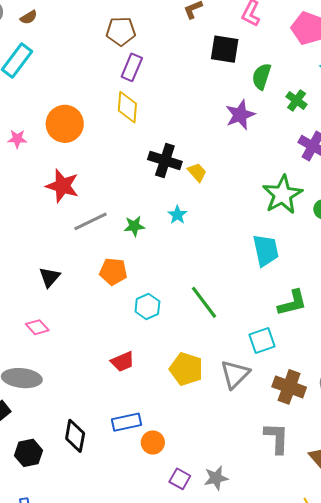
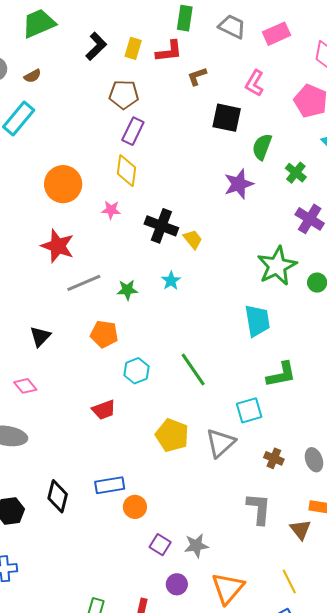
pink star: (17, 139) -> (111, 210), moved
red trapezoid: (123, 362) -> (104, 410), moved
brown cross: (289, 387) -> (274, 458), size x0.6

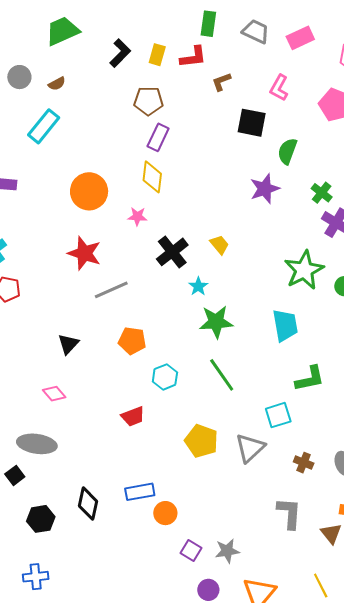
green cross: (296, 173) -> (322, 193), moved
black cross: (161, 226) -> (172, 252), moved, turned 32
green star: (127, 290) -> (216, 322), moved, size x1.6

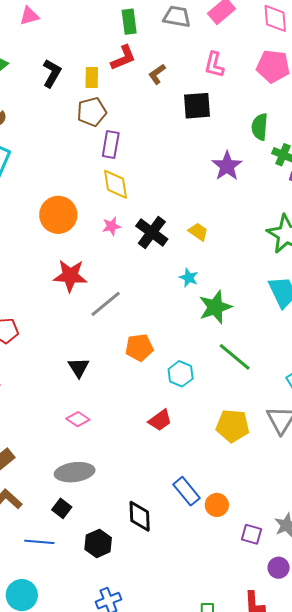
yellow rectangle: (157, 55) -> (92, 78), moved
green semicircle: (287, 151) -> (260, 127), moved
black cross: (172, 252) -> (152, 232), moved
blue rectangle: (140, 492) -> (187, 491), turned 76

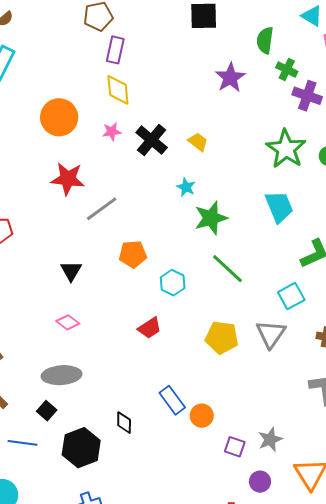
black diamond: (140, 516) -> (124, 423), size x0.7
black hexagon: (98, 543) -> (81, 448), size x1.4

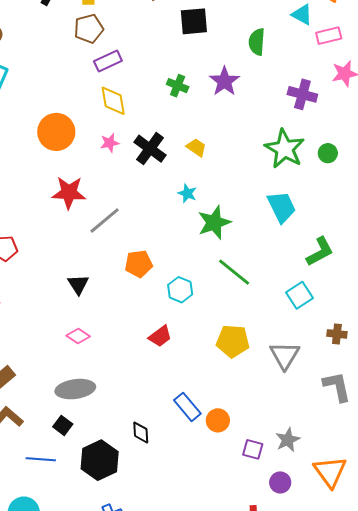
purple rectangle: (115, 50) -> (108, 61), turned 56
green cross: (287, 69) -> (178, 86), moved
gray triangle: (271, 334) -> (285, 355), moved

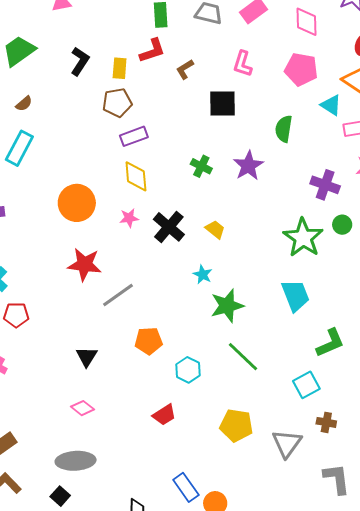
green circle: (328, 153) -> (342, 225), moved
brown cross: (337, 334) -> (326, 422), moved

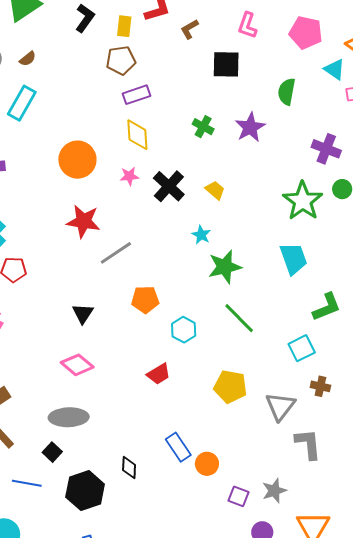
pink diamond: (83, 408) -> (77, 365), size x1.4
gray L-shape: (337, 479) -> (308, 444), moved

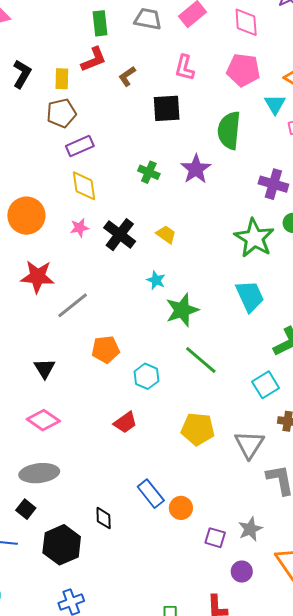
cyan triangle: (335, 69) -> (275, 104), turned 30
green semicircle: (287, 92) -> (229, 130), size x1.4

